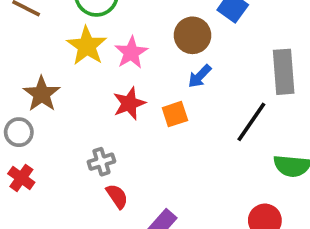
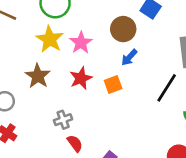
brown star: (42, 94) -> (38, 76), moved

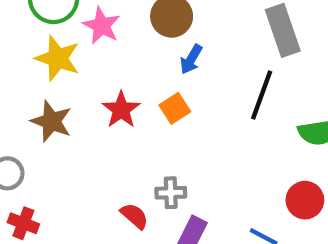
pink star: (81, 43) -> (102, 26), moved
gray cross: (63, 120) -> (171, 193), moved, turned 30

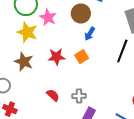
red star: (121, 110) -> (57, 57), turned 30
red semicircle: (134, 216) -> (53, 95), moved

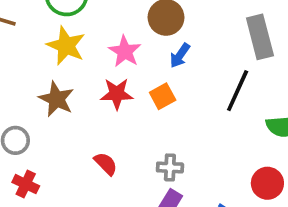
pink star: (48, 17) -> (125, 51), moved
gray cross: (79, 96) -> (170, 167), moved

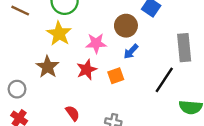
pink star: (125, 51) -> (96, 43), turned 30
red star: (117, 94) -> (87, 70), turned -30

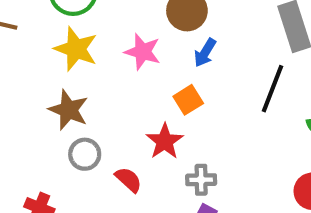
pink star: (96, 43) -> (143, 52), turned 30
red star: (87, 70) -> (165, 141), moved
gray circle: (17, 89) -> (85, 154), moved

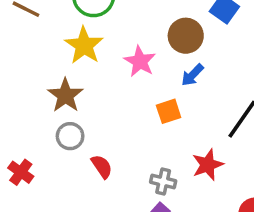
red star: (165, 141) -> (208, 165), moved

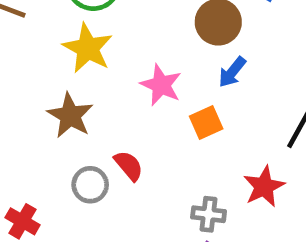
pink star: (140, 61) -> (161, 85), moved
gray circle: (70, 136) -> (90, 185), moved
red semicircle: (102, 167) -> (129, 166), moved

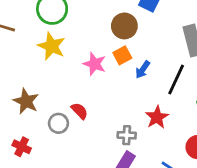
blue arrow: (232, 72) -> (143, 70), moved
brown star: (70, 116) -> (26, 101), moved
orange square: (206, 122) -> (122, 55), moved

